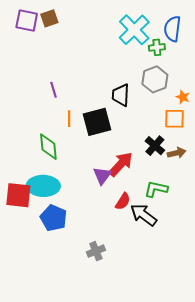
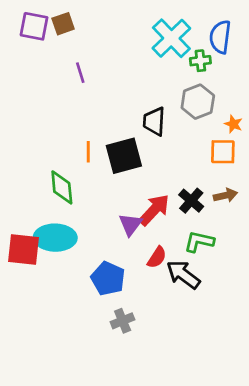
purple line: (54, 90) -> (80, 73), moved
black cross: (155, 146) -> (191, 201), moved
blue pentagon: (54, 218) -> (108, 279), moved

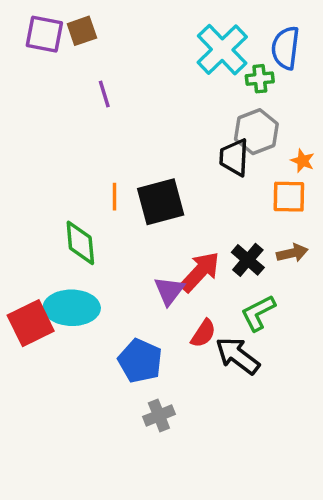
black trapezoid: (154, 121) -> (234, 157), moved
green L-shape: (199, 242) -> (258, 313), turned -40
red square: (23, 249) -> (31, 323), turned -32

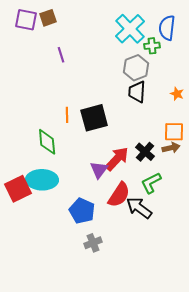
gray hexagon: (256, 132) -> (136, 68), moved
orange square: (289, 197) -> (174, 132), moved
red semicircle: (203, 333) -> (119, 195), size x1.5

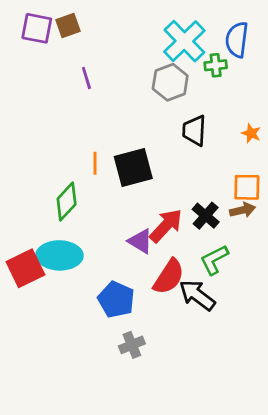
gray hexagon: (136, 68) -> (170, 82), moved
green diamond: (47, 142) -> (67, 202), turned 48
purple triangle: (99, 170) -> (140, 241), turned -36

